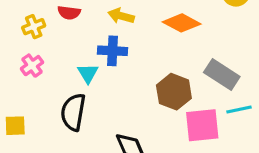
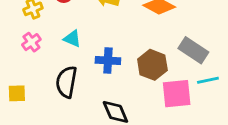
blue cross: (112, 51) -> (108, 60), moved
cyan triangle: (88, 73) -> (72, 39), moved, turned -36

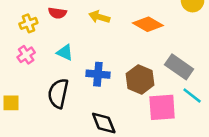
cyan line: (208, 80) -> (192, 95), turned 48

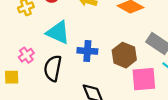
cyan triangle: (65, 53) -> (58, 32), size x1.6
pink cross: (26, 55) -> (26, 55), moved

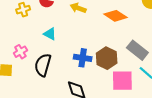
cyan triangle: (58, 32) -> (50, 34), size x0.6
blue cross: (87, 51) -> (83, 58), moved

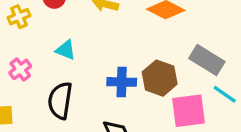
pink cross: (20, 52) -> (20, 69), moved

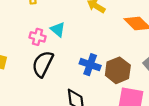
pink cross: (20, 69) -> (38, 37), moved, turned 35

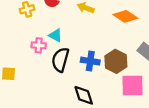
black semicircle: (43, 64) -> (60, 60), moved

